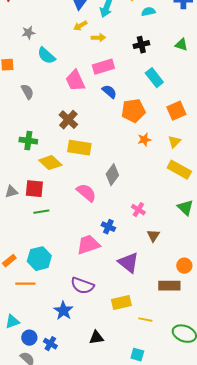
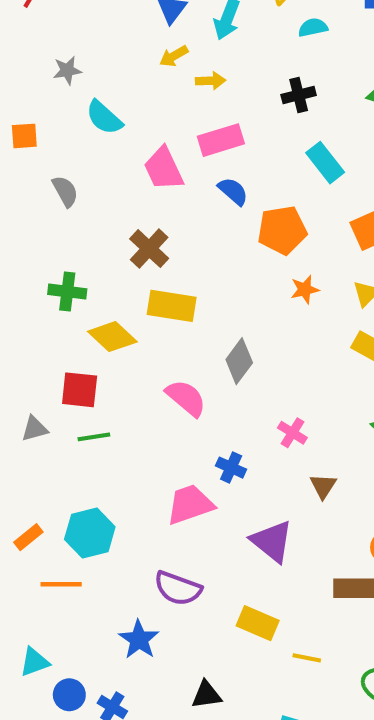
gray triangle: (11, 192) -> (35, 429), moved
yellow rectangle: (121, 303) -> (258, 623), turned 36

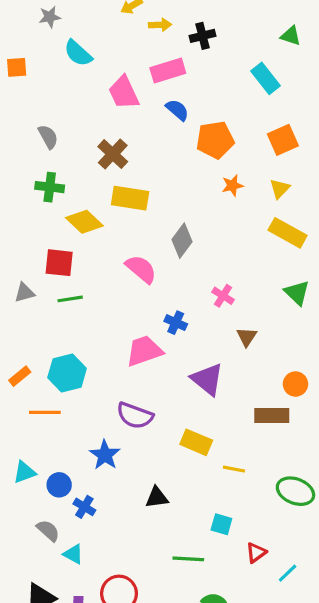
black cross: (299, 95) -> (203, 36), moved
cyan rectangle: (325, 163) -> (266, 78), moved
gray semicircle: (65, 191) -> (48, 137), moved
blue circle: (69, 695) -> (59, 485), moved

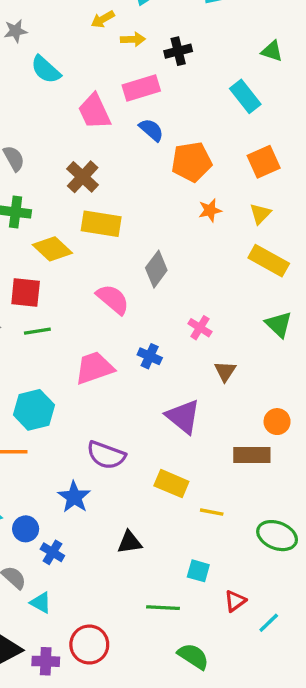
pink trapezoid: (144, 351) -> (94, 368), moved

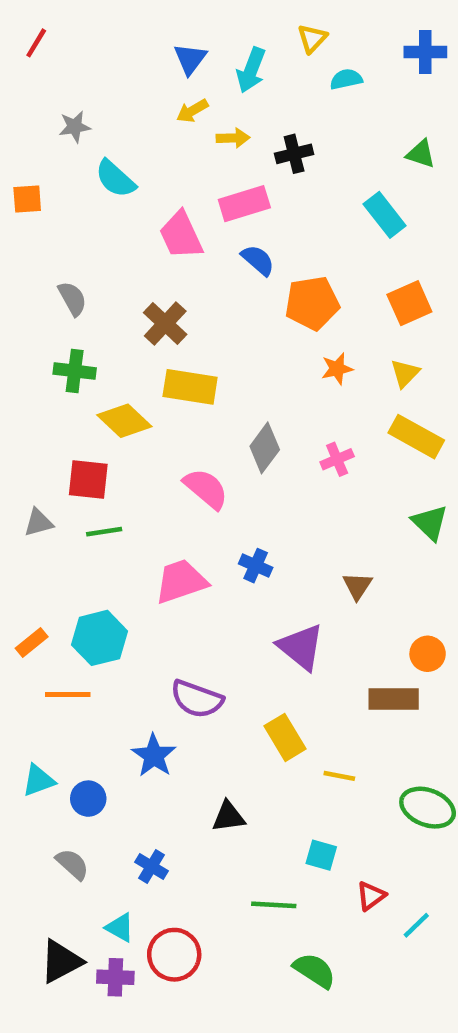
pink cross: (200, 328) -> (337, 459), moved, turned 35
yellow rectangle: (171, 484) -> (285, 737), turned 36
blue cross: (52, 552) -> (152, 866), moved
cyan triangle: (41, 603) -> (120, 927), moved

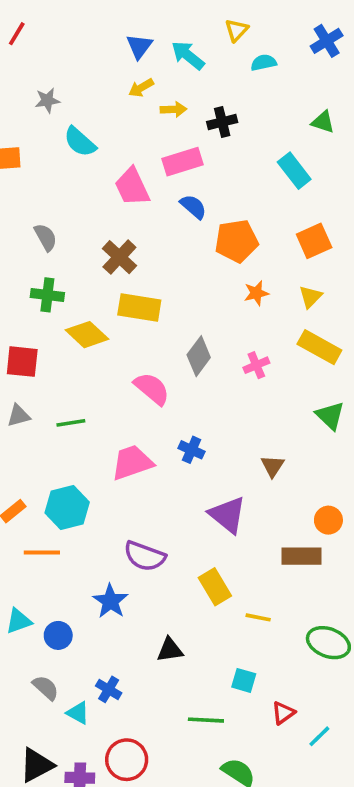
blue cross: (425, 52) -> (327, 41), turned -32
cyan arrow: (251, 70) -> (188, 55), turned 108
red square: (88, 480) -> (22, 362), moved
cyan triangle: (120, 927) -> (78, 713), moved

